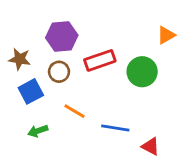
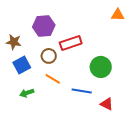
orange triangle: (166, 35) -> (118, 15), moved, turned 32
brown circle: (59, 72) -> (49, 56), moved
green circle: (142, 72) -> (101, 67), moved

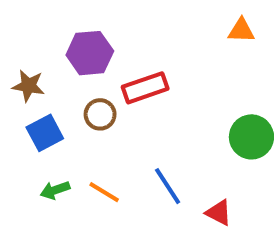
green circle: (101, 67) -> (251, 137), moved
orange line: (53, 79) -> (104, 192), moved
blue line: (82, 91) -> (168, 186), turned 48

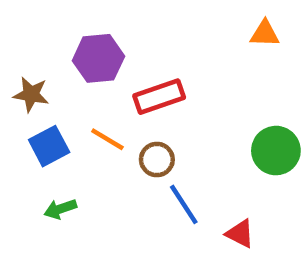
brown circle: (100, 114) -> (157, 160), moved
orange line: (104, 192) -> (107, 139), moved

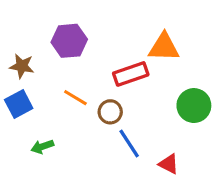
orange triangle: (265, 34) -> (164, 47), moved, size x1.5
red rectangle: (159, 97) -> (131, 74), moved
blue square: (49, 146) -> (19, 104), moved

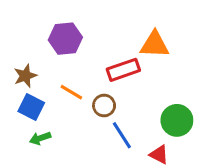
brown star: (22, 66) -> (25, 76), moved, turned -30
blue square: (19, 104) -> (31, 107), moved, turned -35
green circle: (194, 106) -> (177, 120), moved

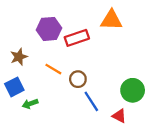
orange triangle: (155, 45) -> (111, 20), moved
red rectangle: (123, 70) -> (77, 38), moved
blue square: (31, 107) -> (14, 87), moved, turned 36

